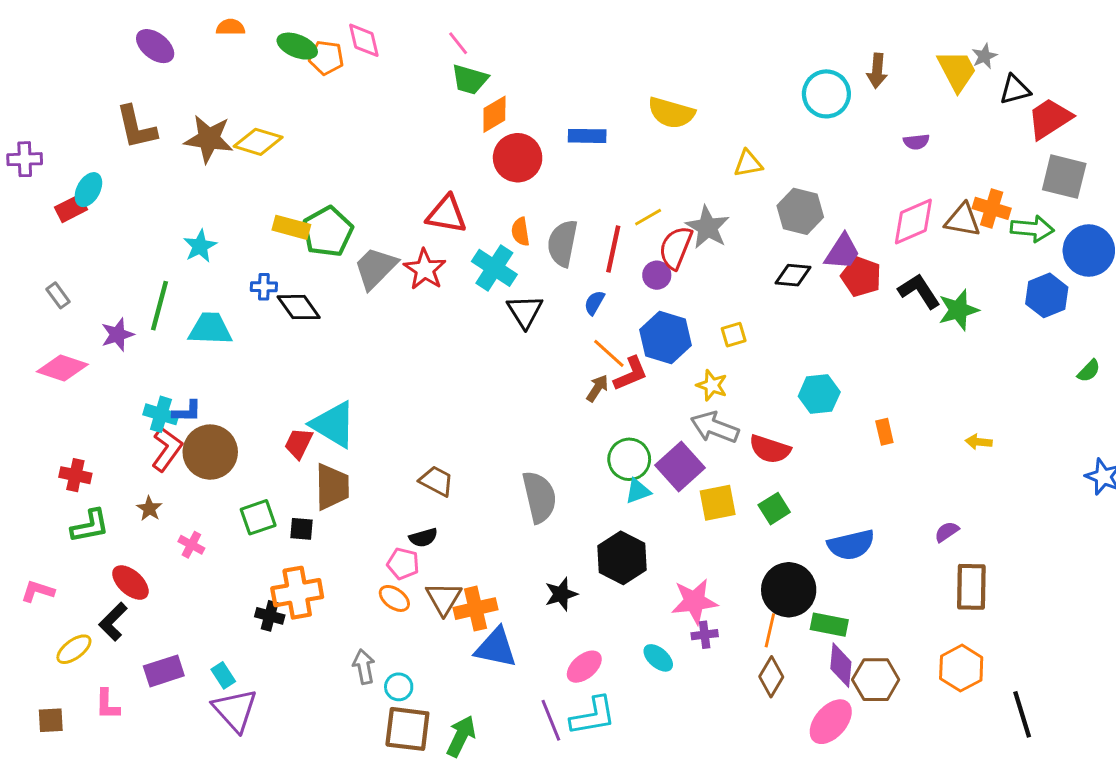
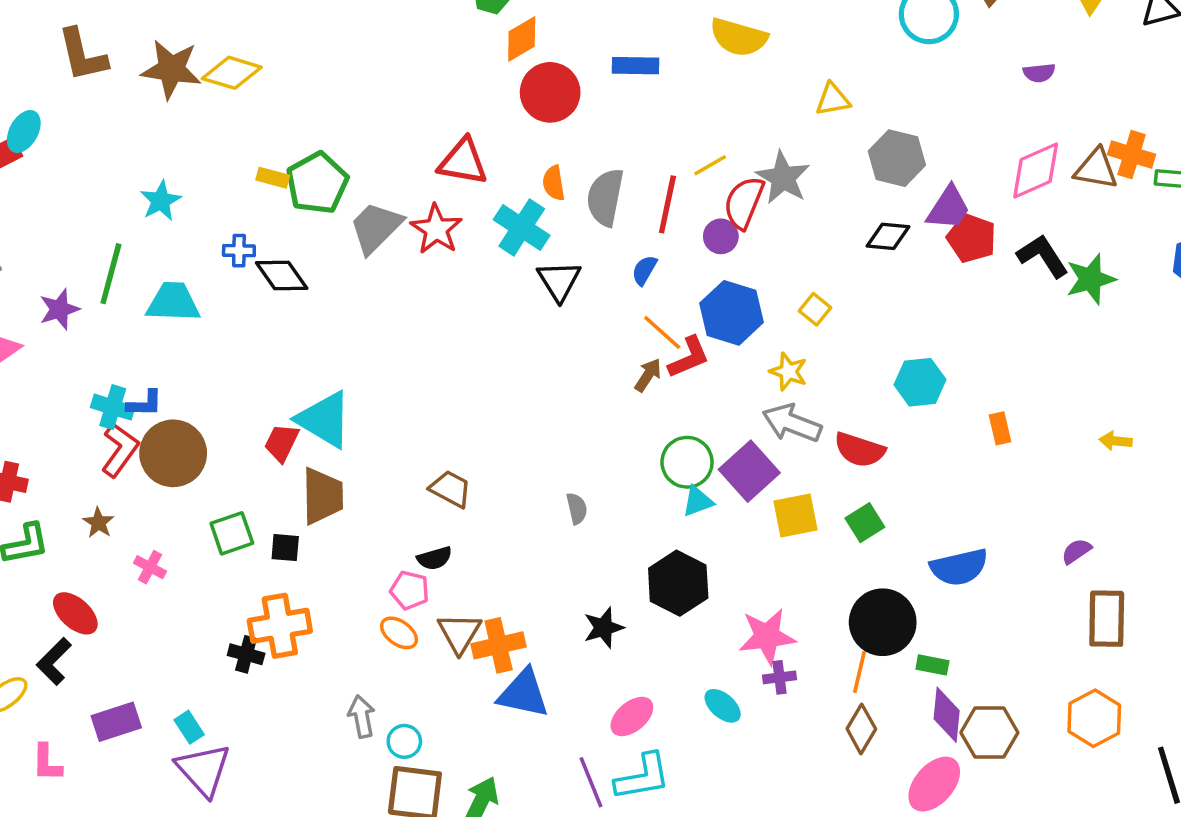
yellow rectangle: (291, 227) -> (273, 178), size x0.7
yellow square: (734, 335) -> (815, 309), turned -35
gray semicircle: (539, 497) -> (577, 508), size x0.5
green rectangle: (829, 625) -> (932, 665), size x0.7

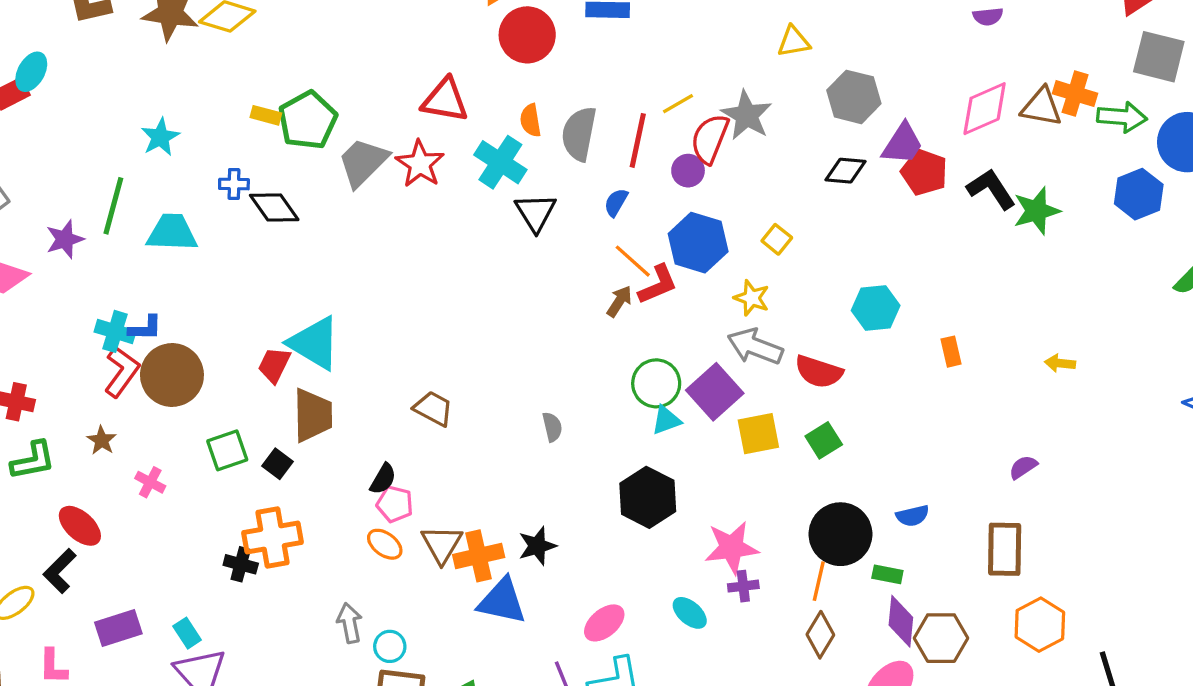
black square: (285, 548) -> (278, 464), turned 32
black semicircle: (435, 558) -> (383, 479), moved, turned -44
blue semicircle: (959, 567) -> (913, 516), moved, size x0.6
brown rectangle: (1107, 619) -> (1005, 549), moved
black star: (603, 628) -> (537, 546), moved

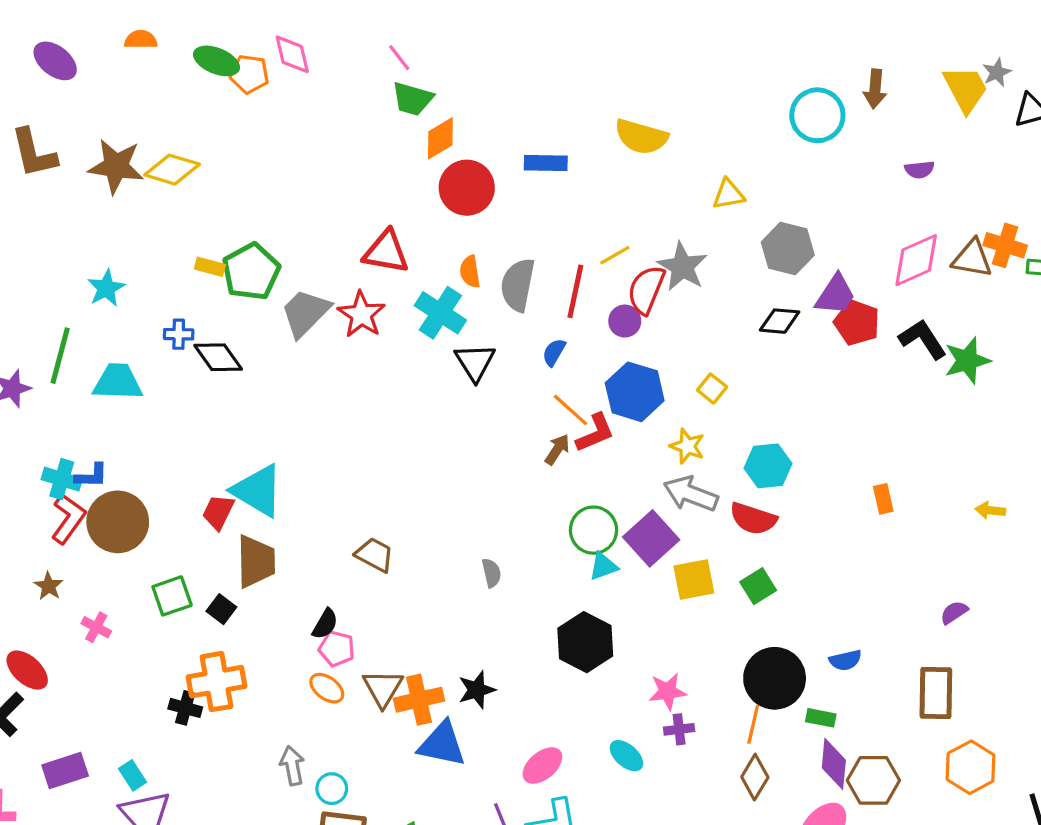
cyan hexagon: (876, 308) -> (768, 466), moved
pink star: (732, 548) -> (668, 691), size x0.7

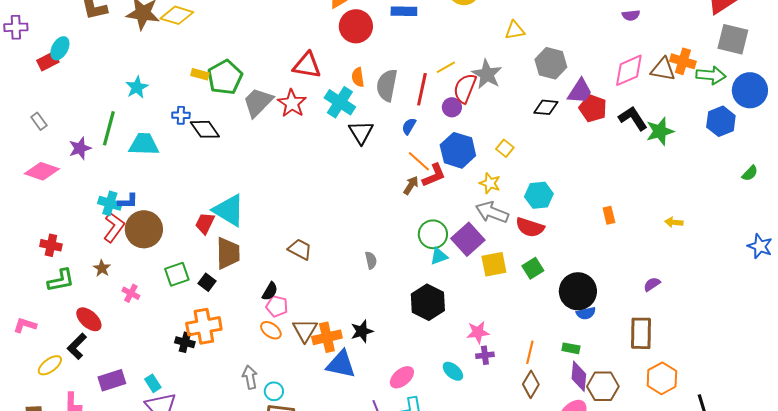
black circle: (775, 678) -> (578, 291), moved

